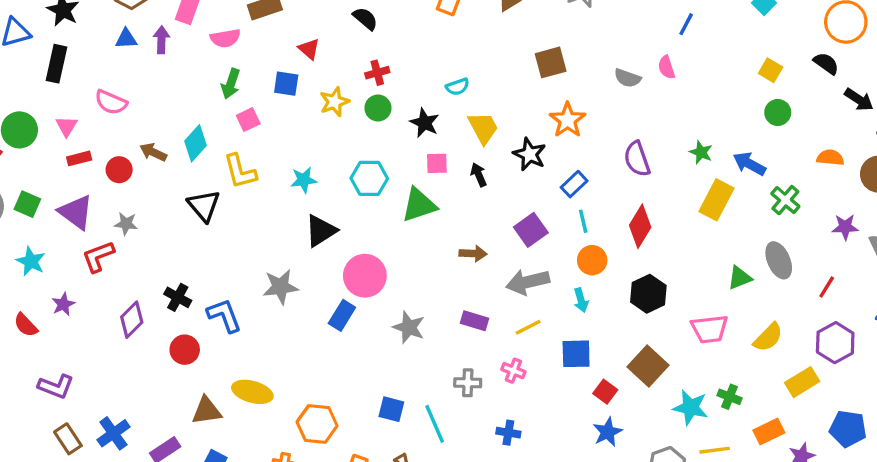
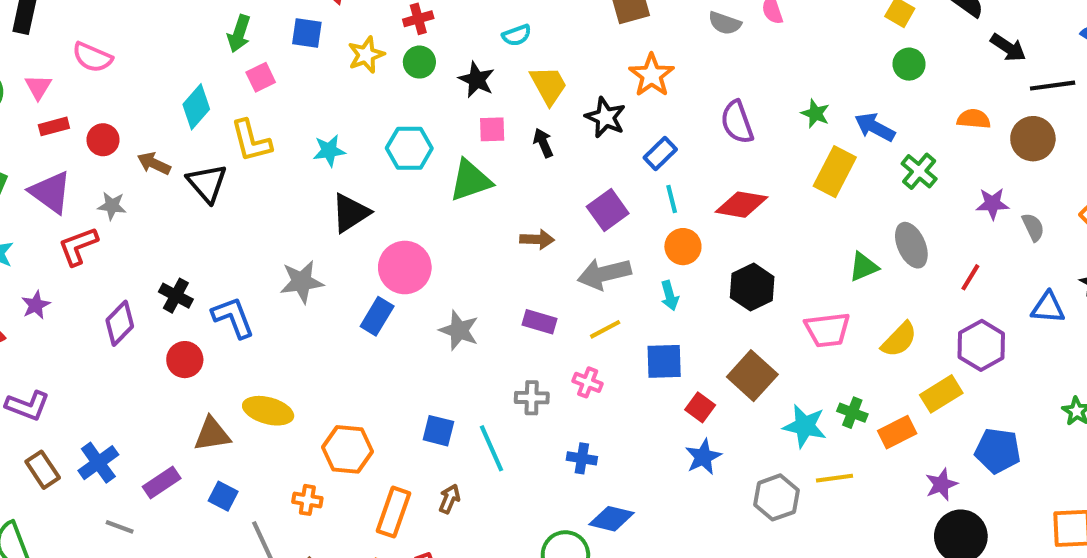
brown arrow: (153, 152) -> (154, 163), moved
red diamond: (640, 226) -> (741, 205), turned 69
orange rectangle: (769, 431) -> (897, 432), moved

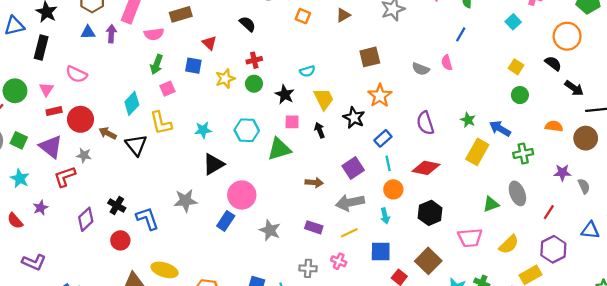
red circle: (103, 140) -> (80, 119), size x1.5
green cross: (919, 171) -> (523, 153), turned 36

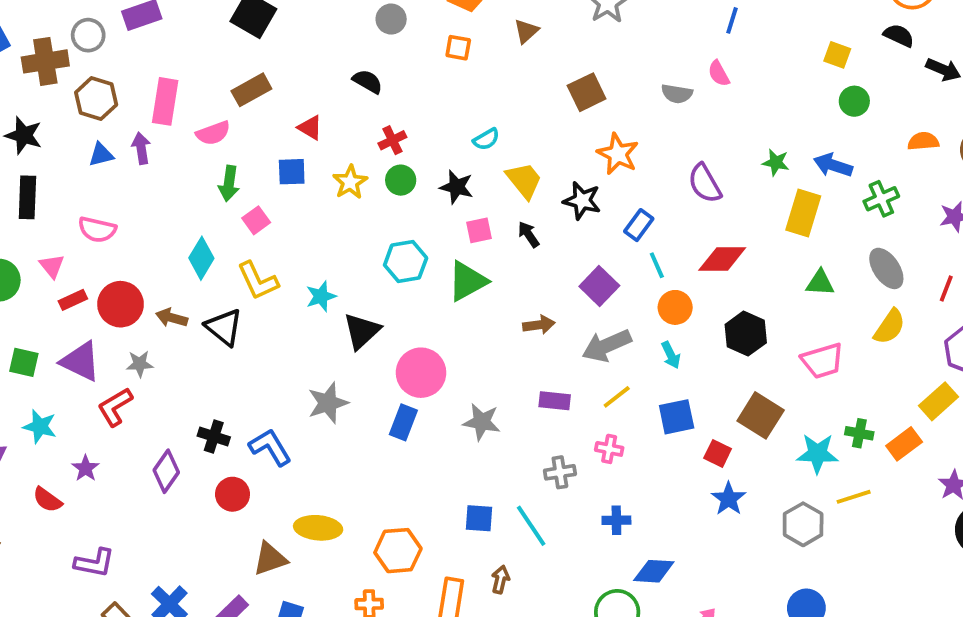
cyan star: (203, 130) -> (321, 296), moved
green triangle: (491, 204) -> (820, 283), moved, turned 36
yellow semicircle: (509, 244) -> (890, 327), moved

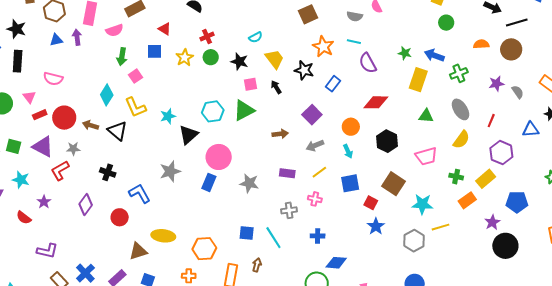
cyan hexagon: (406, 262) -> (213, 111), moved
cyan line: (657, 265) -> (354, 42), moved, turned -56
gray arrow: (607, 346) -> (315, 145), size x0.7
green cross: (859, 433) -> (456, 177), moved
black cross: (214, 436) -> (108, 172), moved

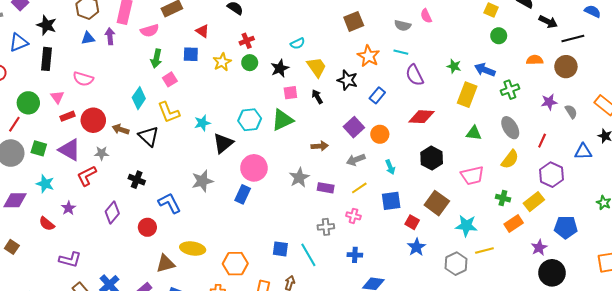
black star: (239, 62) -> (280, 68), turned 30
orange circle: (351, 127) -> (380, 134), moved
gray star: (249, 183) -> (299, 178), moved, turned 30

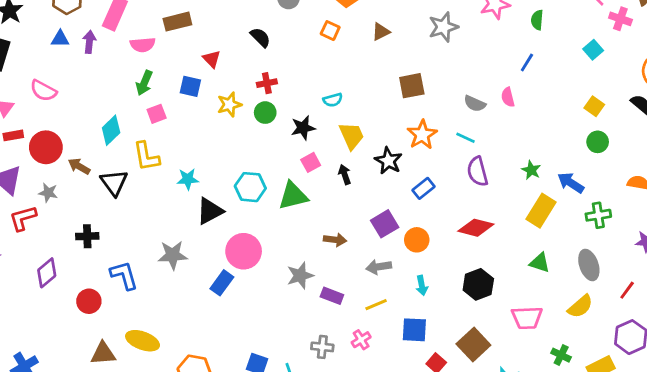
pink square: (290, 93) -> (311, 162), turned -32
black cross: (137, 180) -> (87, 236), turned -35
pink cross: (353, 216) -> (361, 340), turned 32

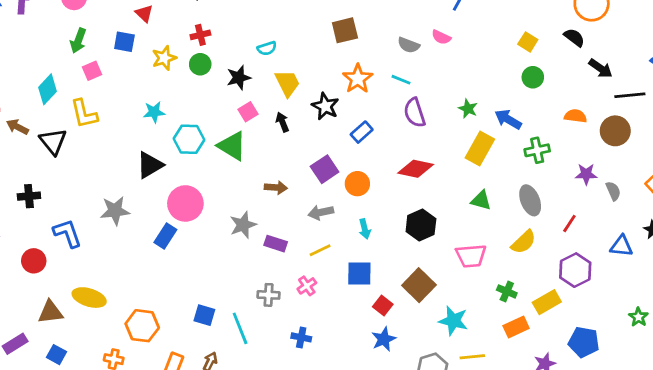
pink semicircle: (508, 97) -> (441, 37), turned -48
cyan star: (188, 179) -> (154, 112), moved
green triangle: (293, 196) -> (232, 146), turned 48

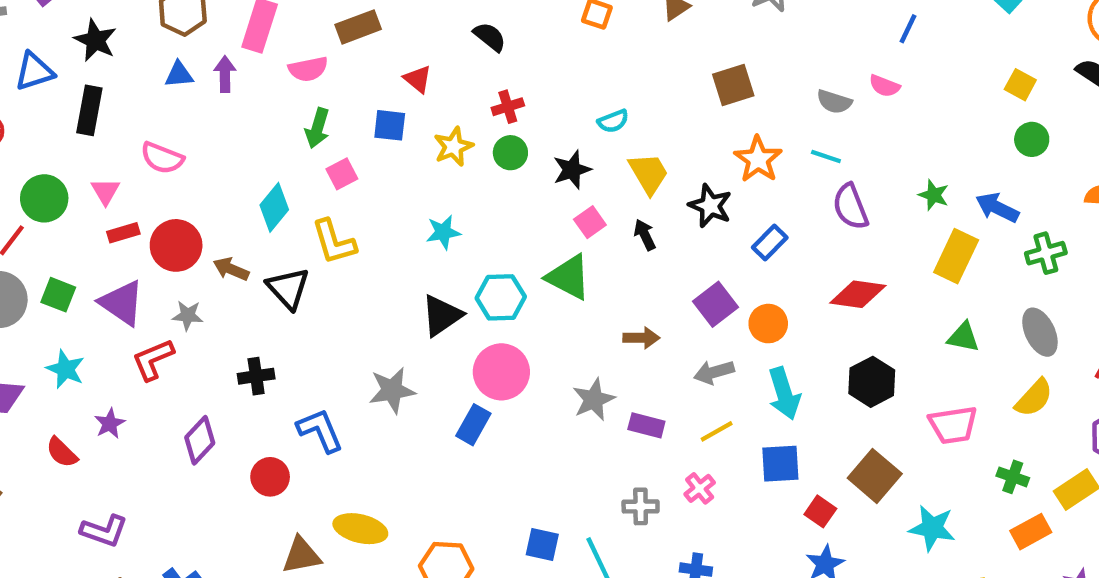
cyan hexagon: (189, 139) -> (501, 297), moved
cyan arrow: (365, 229) -> (784, 393), size x1.6

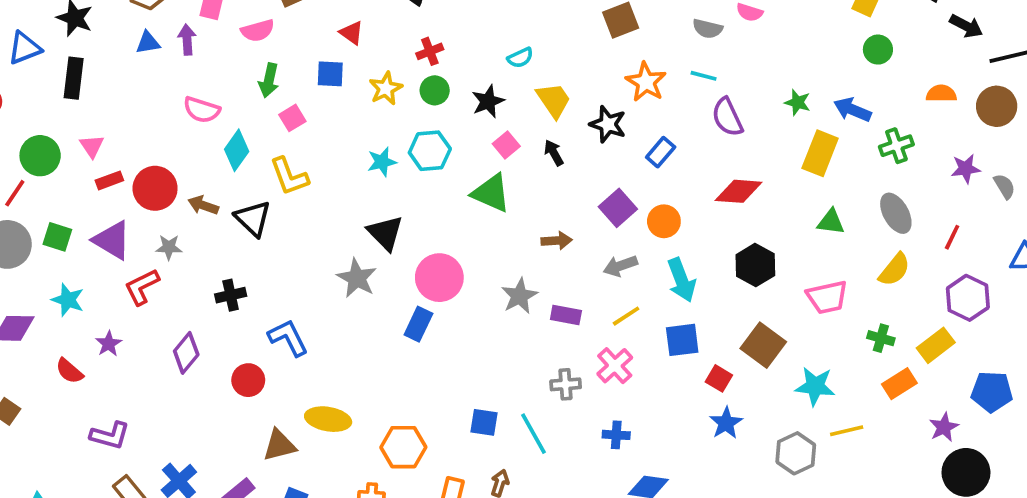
pink semicircle: (162, 158) -> (202, 110), moved
cyan hexagon: (501, 297) -> (430, 151), moved
black triangle: (442, 315) -> (385, 233), turned -36
gray star: (392, 390) -> (357, 278), moved, turned -30
pink cross: (700, 488) -> (615, 366), size x1.4

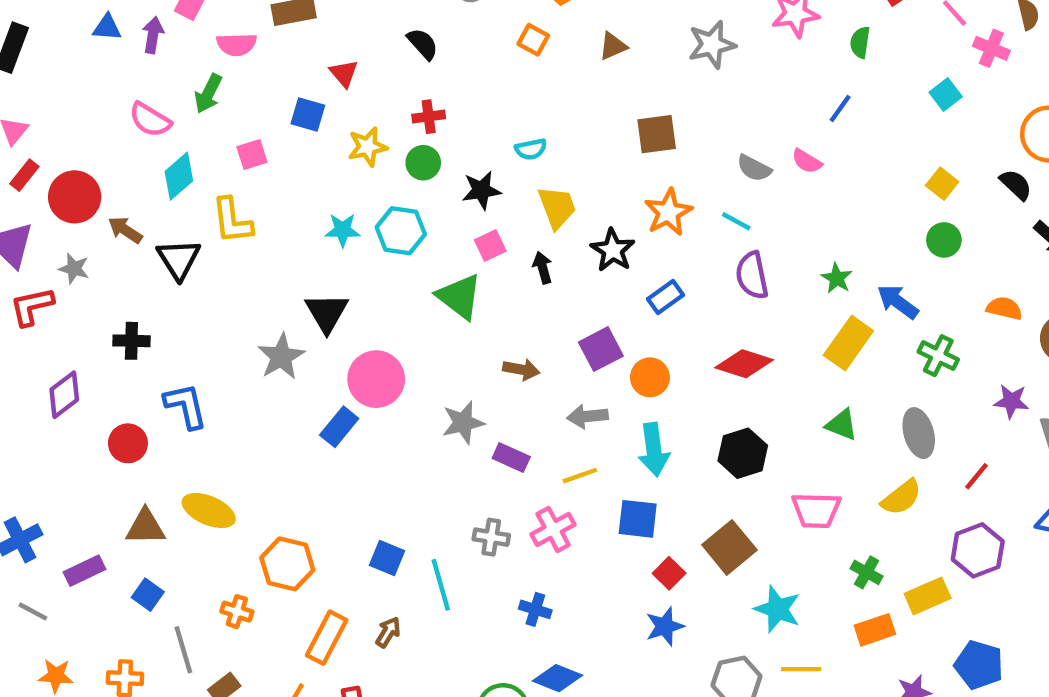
green arrow: (269, 80) -> (208, 94), moved
green cross: (896, 146) -> (938, 356), turned 32
red rectangle: (109, 180) -> (24, 175), turned -45

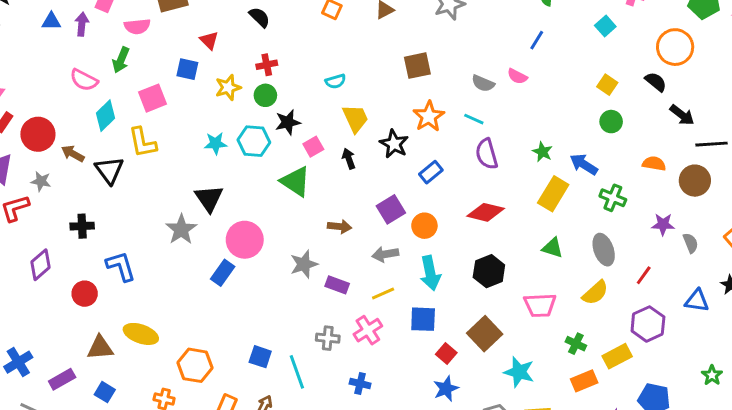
pink square: (252, 155) -> (153, 98), size x1.4
black star: (481, 190) -> (288, 122), moved

